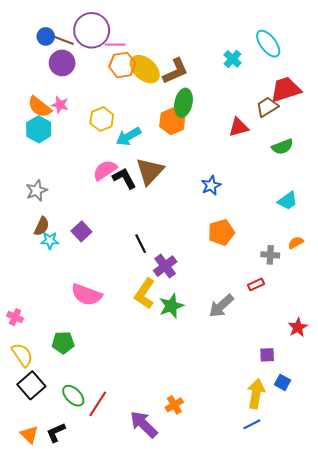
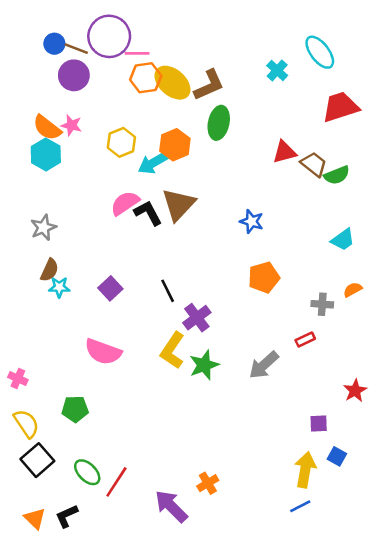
brown trapezoid: (267, 107) -> (314, 164), moved, turned 70
orange hexagon: (172, 121) -> (175, 145), moved
blue star: (211, 185) -> (252, 221), turned -30
purple square: (81, 231) -> (110, 288), moved

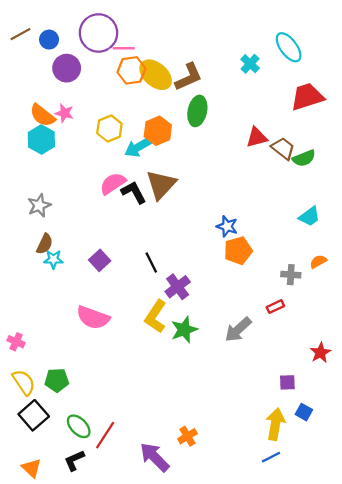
brown line: (76, 49) -> (20, 34), moved, turned -50
blue star: (252, 221) -> (227, 226), moved
green pentagon: (75, 409) -> (57, 380), moved
black L-shape: (67, 516) -> (74, 460), moved

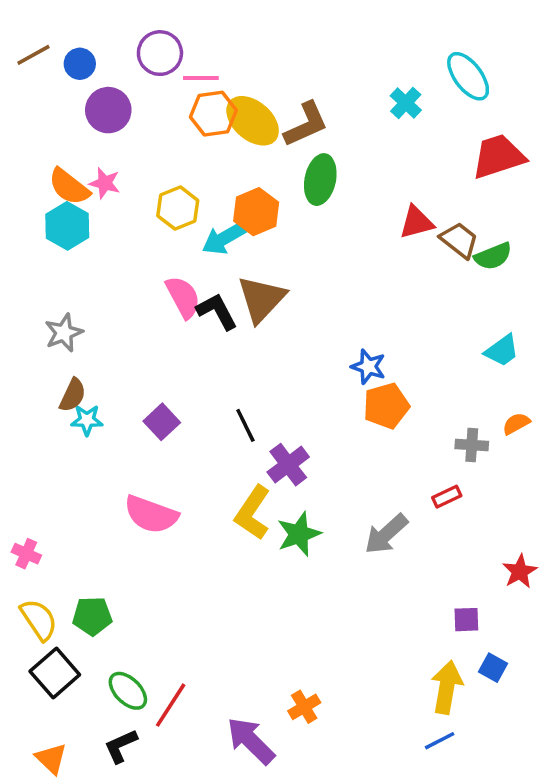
purple circle: (98, 33) -> (160, 53), size x0.7
pink semicircle: (113, 183) -> (183, 297), turned 96

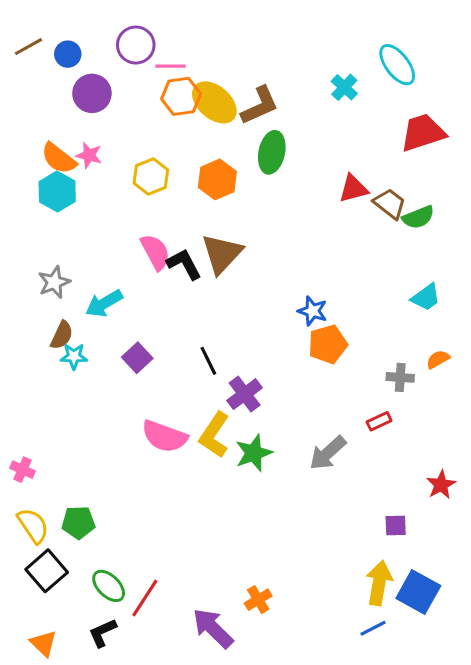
cyan arrow: (224, 238) -> (104, 303), moved
pink semicircle: (151, 514) -> (164, 436), moved
blue square: (493, 668) -> (418, 592), moved, size x1.8

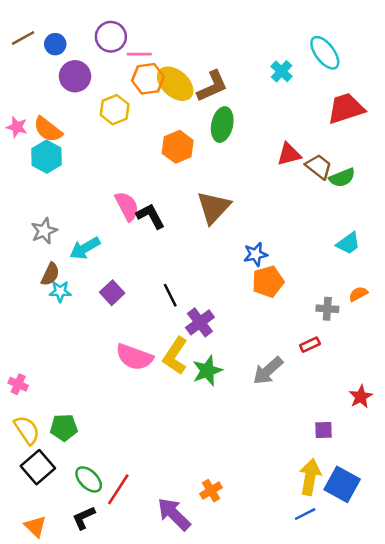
pink star: (89, 155) -> (17, 127), moved
yellow hexagon: (151, 176) -> (115, 110), moved
brown triangle: (222, 254) -> (214, 207), moved
blue star: (313, 311) -> (256, 254), turned -30

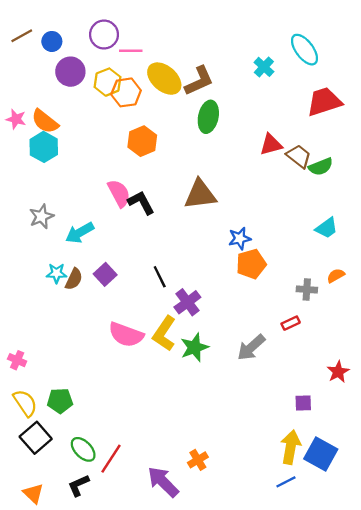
orange hexagon: (148, 79) -> (126, 92), moved
yellow hexagon: (115, 110) -> (107, 82), moved
orange hexagon: (178, 147) -> (142, 141), moved
brown triangle: (214, 207) -> (200, 194), turned 40
brown semicircle: (50, 274) -> (74, 279), moved

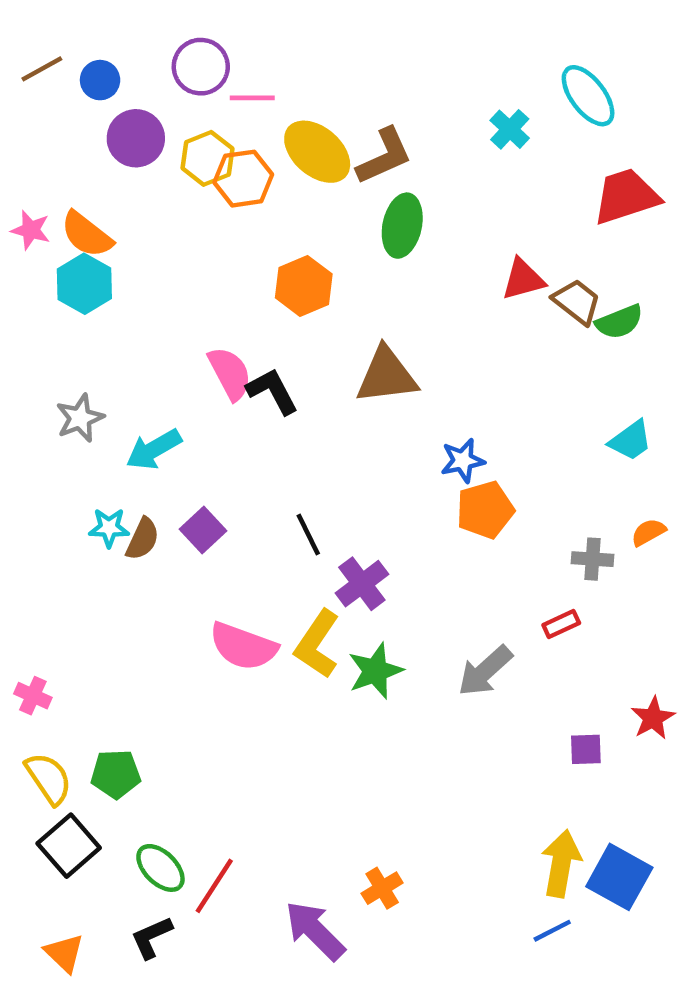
orange hexagon: (142, 141) -> (304, 286), moved
purple square: (303, 403) -> (586, 749), moved

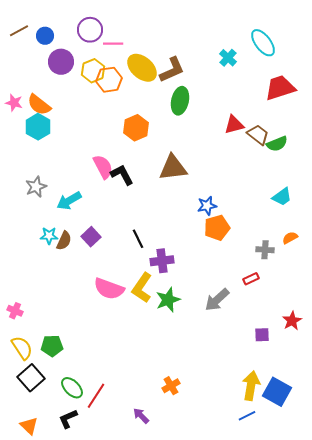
purple cross: (362, 584) -> (162, 261), turned 30
orange cross: (382, 888) -> (171, 386), moved
purple arrow: (315, 931) -> (141, 416), size x0.6

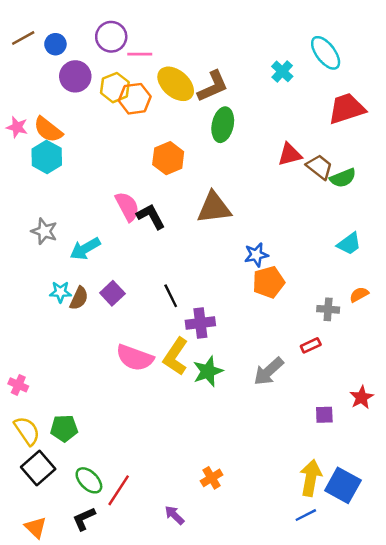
gray star: (36, 187) -> (44, 231), turned -30

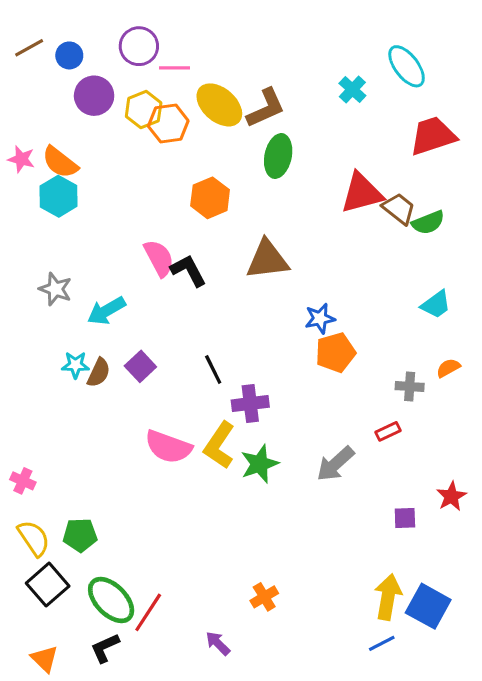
red triangle: (290, 154) -> (362, 193), size x1.4
green ellipse: (89, 480) -> (111, 600), size x1.4

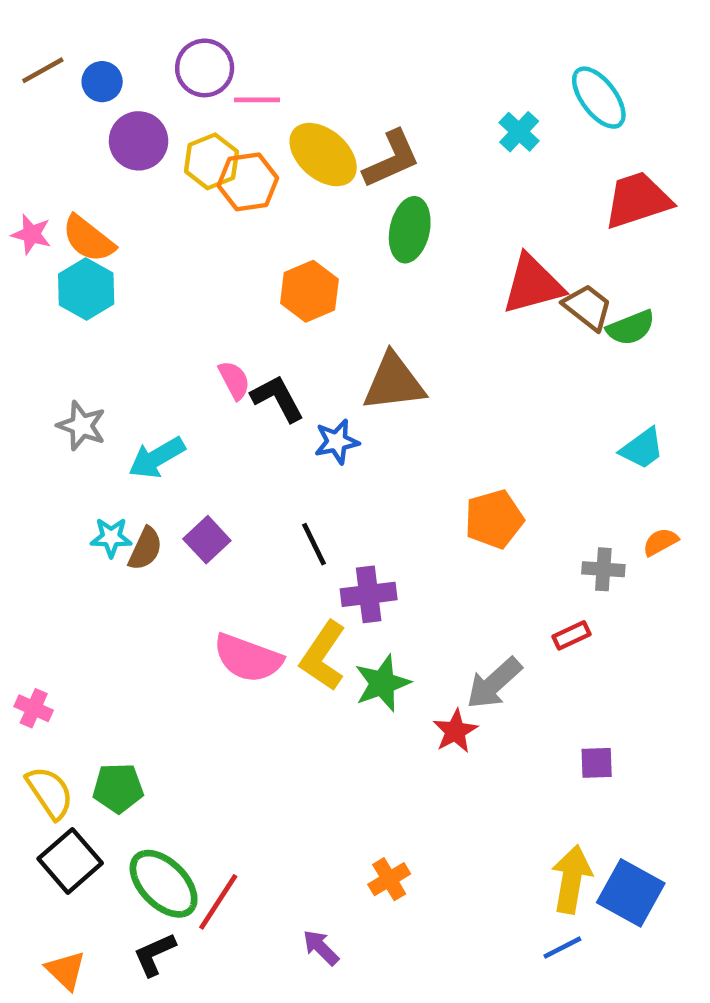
pink semicircle: (159, 258) -> (234, 380), size x0.7
blue star: (320, 318) -> (337, 442), moved
red star: (451, 496) -> (455, 731), moved

